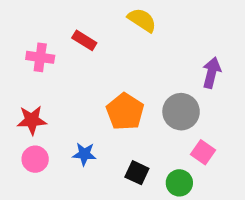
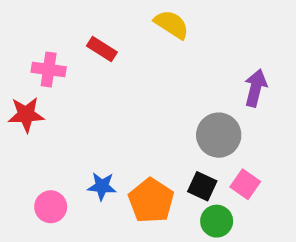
orange pentagon: (125, 112) -> (151, 201), moved
red star: (32, 120) -> (26, 115), moved
pink circle: (35, 159) -> (51, 207), moved
black square: (137, 173) -> (202, 186), moved

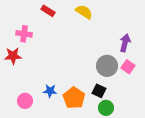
red rectangle: (102, 49) -> (48, 11), moved
pink square: (245, 184) -> (128, 67), moved

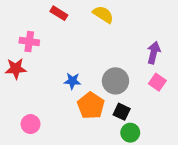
gray circle: (107, 66) -> (115, 81), moved
blue star: (50, 91) -> (72, 81), moved
orange pentagon: (74, 98) -> (91, 106), moved

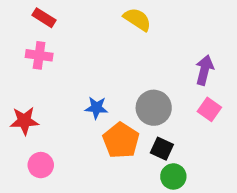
red rectangle: (59, 13) -> (44, 18), moved
red star: (16, 69) -> (24, 121), moved

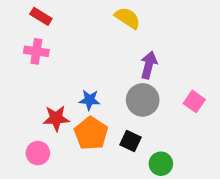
purple arrow: (204, 70) -> (149, 65), moved
red star: (24, 121) -> (56, 118), moved
orange pentagon: (121, 140) -> (91, 133), moved
black square: (162, 149) -> (131, 141), moved

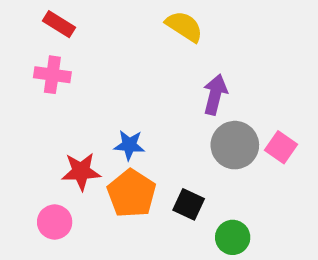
gray circle: (143, 100) -> (235, 145), moved

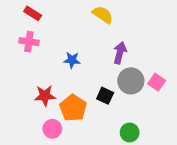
blue star: (129, 145) -> (72, 60), moved
black square: (189, 204) -> (105, 96), moved
pink circle: (55, 222) -> (52, 129), moved

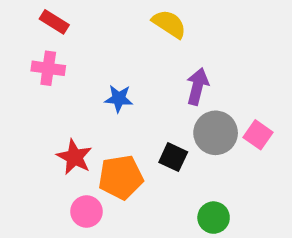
red star: (45, 96) -> (74, 157), turned 30
orange pentagon: (73, 108) -> (121, 177), turned 30

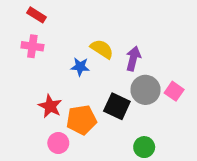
yellow semicircle: (169, 24) -> (102, 49), moved
black square: (173, 157) -> (117, 106), size x1.4

